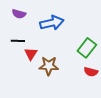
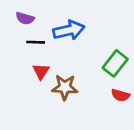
black line: (18, 41) -> (36, 42), moved

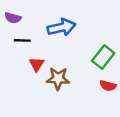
purple semicircle: (25, 18) -> (13, 18), moved
black line: (36, 42) -> (22, 40), moved

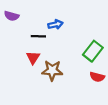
blue arrow: (62, 27) -> (55, 24), size x0.6
black line: (22, 40) -> (38, 36), moved

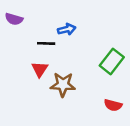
red semicircle: (97, 77) -> (113, 105), moved

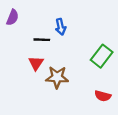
purple semicircle: (14, 19) -> (13, 17), turned -84
blue arrow: (67, 29) -> (61, 27), turned 91

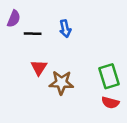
black line: (42, 40) -> (33, 34), moved
green rectangle: (102, 56) -> (109, 76), moved, turned -55

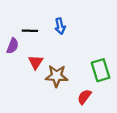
purple semicircle: (14, 19) -> (13, 46), moved
red semicircle: (110, 103) -> (84, 97), moved, turned 112

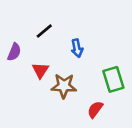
blue arrow: (60, 26) -> (77, 48), moved
black line: (30, 31) -> (44, 31), moved, turned -42

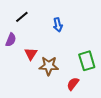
black line: (44, 31) -> (22, 17), moved
blue arrow: (77, 48) -> (58, 25), moved

